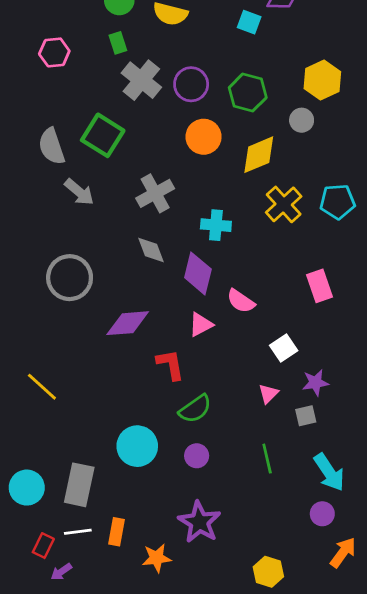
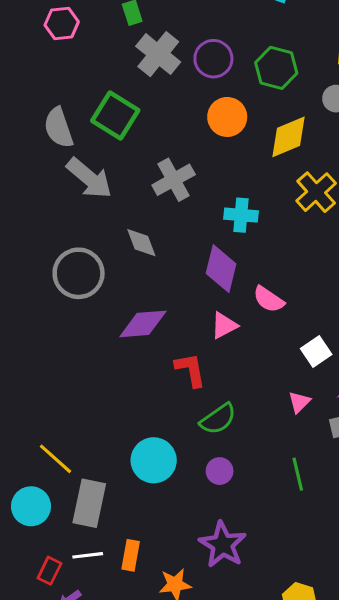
gray arrow: (79, 192) -> (89, 178), size x1.4
gray diamond: (151, 250) -> (141, 243), moved
yellow line: (42, 387) -> (56, 459), moved

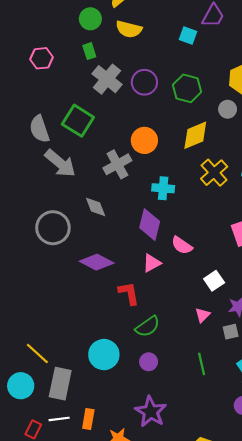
orange circle: (227, 117) -> (144, 140), moved
purple diamond: (143, 324) -> (97, 262), turned 32

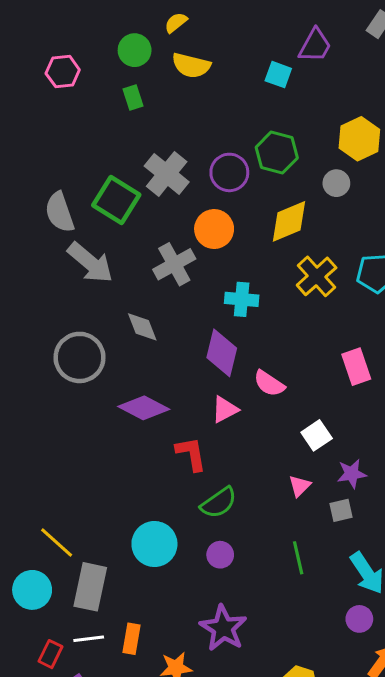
pink hexagon: (42, 58) -> (63, 72), moved
gray cross: (107, 79) -> (167, 174), moved
purple circle: (144, 82) -> (229, 172), moved

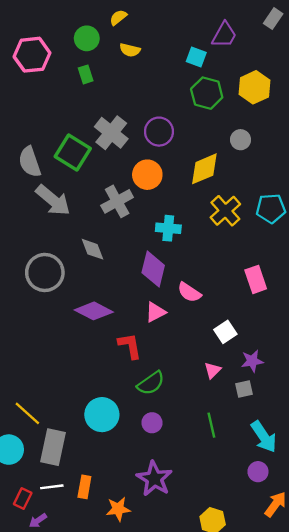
yellow semicircle: (191, 65) -> (130, 50), size x0.7
pink hexagon: (63, 72) -> (32, 55), size x1.4
yellow hexagon: (359, 139) -> (254, 87), moved
green hexagon: (277, 153) -> (207, 93), moved

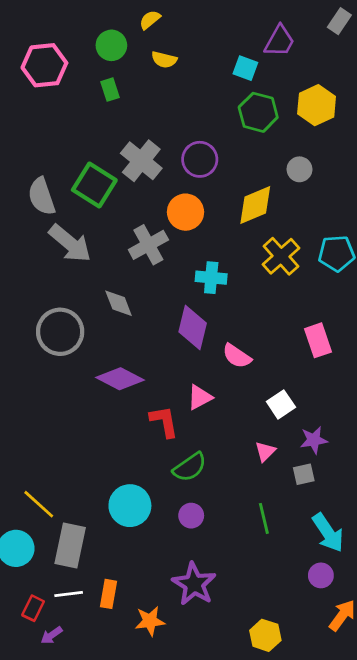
pink triangle: (155, 312) -> (200, 397), moved

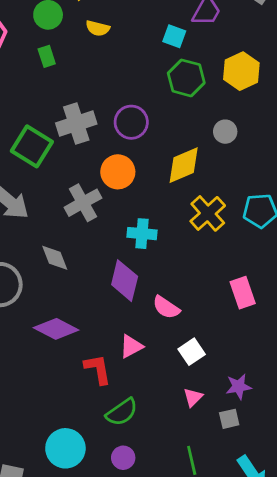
gray cross: (141, 161) -> (76, 124), turned 33
white square: (281, 404) -> (192, 352), moved

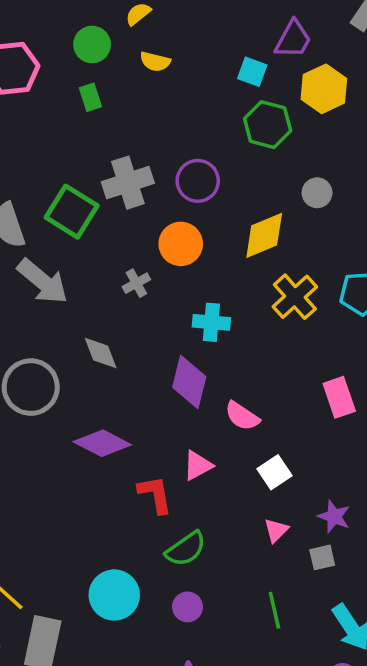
yellow hexagon: (241, 71) -> (324, 89), moved
gray cross: (83, 203) -> (136, 283), size x0.6
purple star: (239, 387) -> (334, 517), turned 30

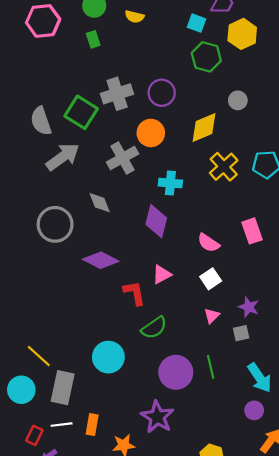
gray arrow: (43, 281) -> (63, 157), turned -76
gray cross: (136, 283) -> (123, 158), size x1.8
pink semicircle: (242, 416) -> (208, 243), moved
purple circle: (188, 607) -> (176, 372), moved, size x1.8

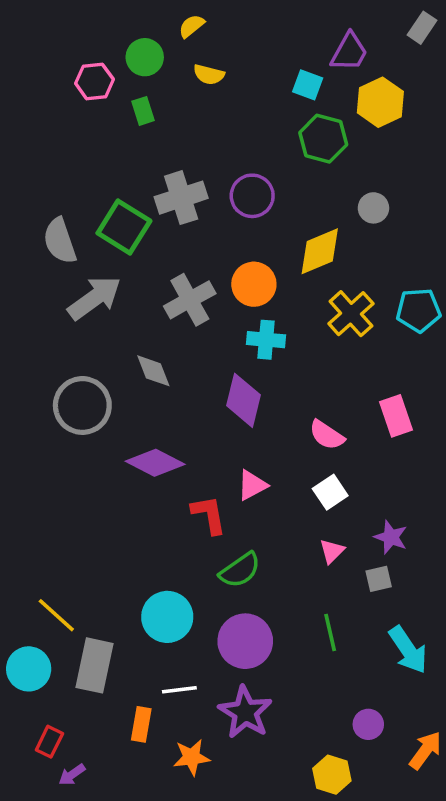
pink hexagon: (43, 21) -> (94, 81), moved, size x0.7
orange circle: (151, 133) -> (254, 284), moved
purple circle: (176, 372) -> (245, 641), moved
purple circle: (254, 410) -> (368, 724), moved
white line: (62, 425) -> (179, 690), moved

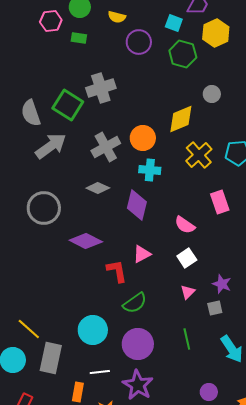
green rectangle: (143, 111) -> (79, 38), turned -63
purple circle: (252, 196) -> (139, 42), moved
gray diamond: (153, 371) -> (98, 188), moved, turned -45
pink rectangle: (396, 416) -> (220, 202), moved

